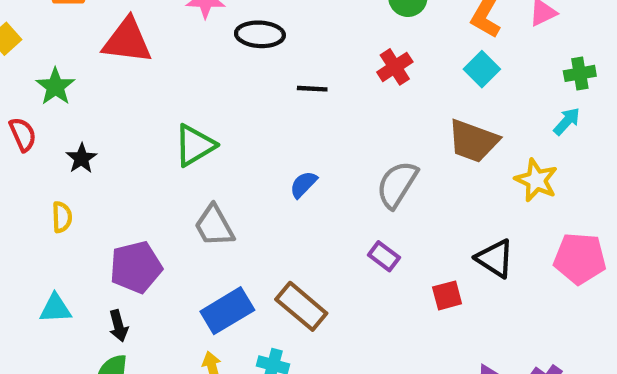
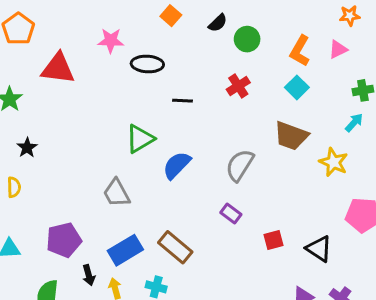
green triangle: (195, 145) -> (140, 139), moved
blue semicircle: (303, 184) -> (177, 165), size x1.5
black triangle: (495, 258) -> (319, 249), moved
purple pentagon: (136, 267) -> (64, 240), moved
black arrow: (118, 326) -> (89, 275), moved

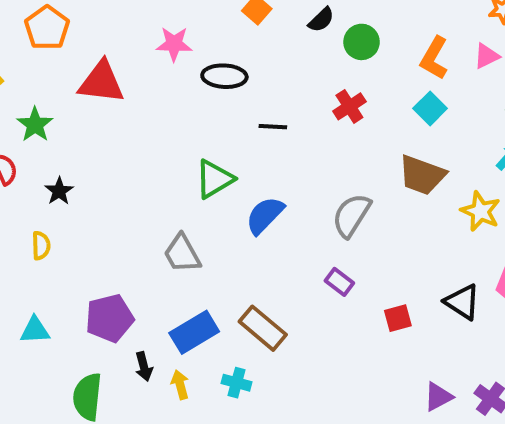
black triangle: (319, 249) -> (462, 302), moved

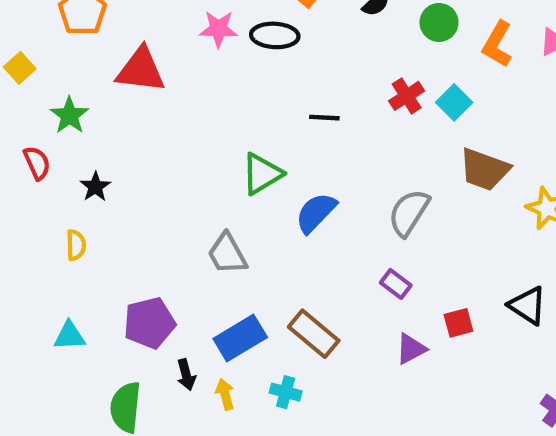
green circle: (362, 42) -> (439, 22), moved
black ellipse: (224, 76) -> (275, 35), moved
cyan square: (430, 108) -> (454, 102), moved
purple triangle: (438, 397) -> (411, 349), moved

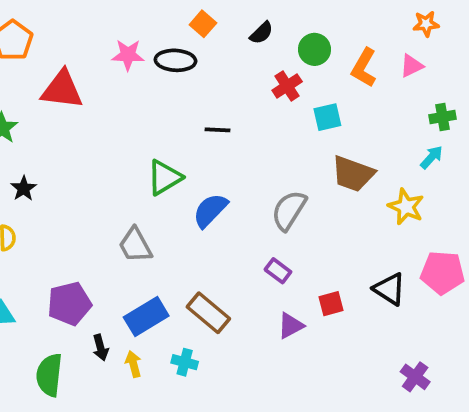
red cross: (407, 96) -> (287, 86), moved
cyan square: (454, 102) -> (327, 117), turned 32

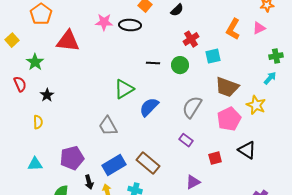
green circle: (314, 49) -> (180, 65), moved
pink pentagon: (443, 273) -> (229, 119), moved, turned -30
purple triangle: (291, 326) -> (193, 182), moved

